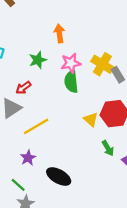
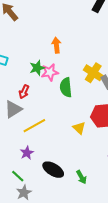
pink star: (71, 63) -> (50, 72), moved
red arrow: (23, 88) -> (24, 92), turned -32
yellow triangle: (91, 119) -> (79, 128), moved
green arrow: (108, 148) -> (81, 177), moved

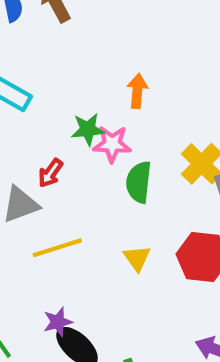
yellow triangle: (79, 128) -> (137, 258), moved
purple star: (27, 153) -> (58, 322), moved

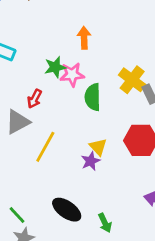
yellow line: (57, 248) -> (45, 147), turned -36
purple star: (58, 322) -> (91, 161), moved

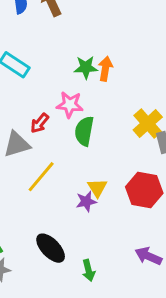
green star: (55, 67) -> (86, 67), moved
pink star: (72, 75) -> (70, 105), moved
green semicircle: (93, 97) -> (84, 131), moved

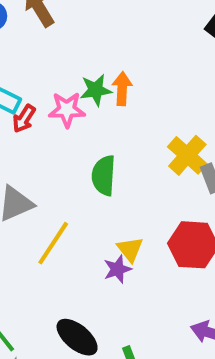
pink star: (70, 105) -> (67, 110), moved
red arrow: (40, 123) -> (24, 119), moved

